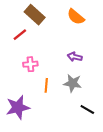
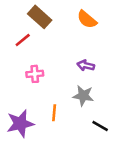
orange line: (46, 85) -> (54, 113), moved

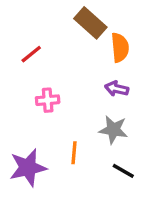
brown rectangle: (40, 17) -> (90, 23), moved
orange semicircle: (87, 19) -> (120, 48), moved, turned -135
black line: (100, 126) -> (123, 171), moved

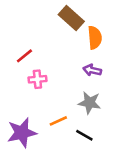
red line: (31, 54) -> (24, 56), moved
orange line: (74, 153) -> (58, 121), turned 60
black line: (123, 171) -> (84, 135), moved

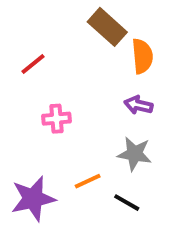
red line: (24, 56) -> (33, 64), moved

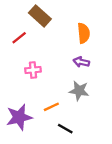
brown rectangle: (107, 27) -> (40, 16), moved
black line: (127, 203) -> (65, 129), moved

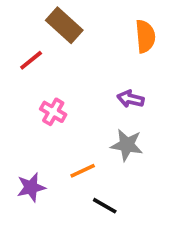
orange semicircle: (84, 33) -> (145, 36), moved
pink cross: (33, 70) -> (53, 112), turned 35
purple star: (19, 117) -> (31, 187), size x0.7

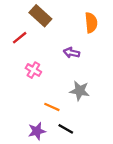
purple arrow: (131, 99) -> (72, 53), moved
orange line: (83, 171) -> (52, 107), turned 49
purple star: (31, 187) -> (37, 131), moved

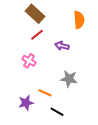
red line: (20, 38) -> (37, 35), moved
purple star: (37, 131) -> (26, 103), moved

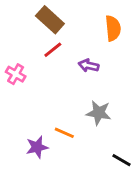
pink cross: (29, 61) -> (16, 74), moved
black line: (57, 112) -> (122, 160), moved

